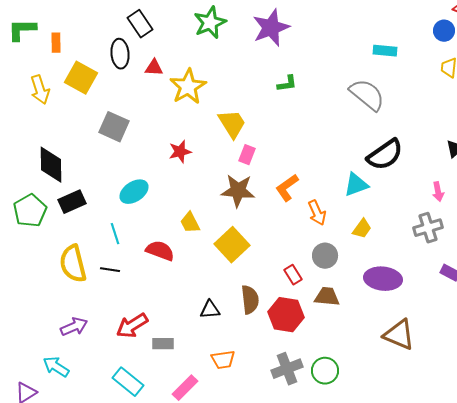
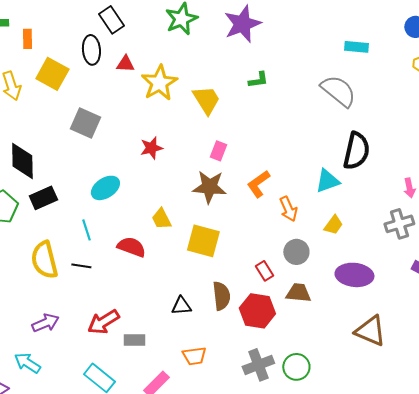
yellow trapezoid: (232, 124) -> (206, 100), moved
black semicircle: (385, 155) -> (356, 151), turned -42
yellow square: (232, 245) -> (203, 241), turned -32

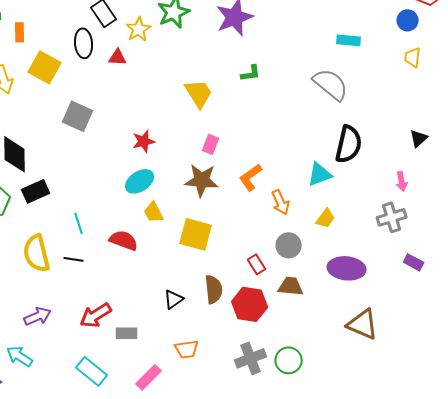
yellow star: (159, 83) -> (139, 29), moved, size x0.7
cyan ellipse: (105, 188) -> (140, 181), moved
black triangle: (181, 306) -> (174, 299), turned -30

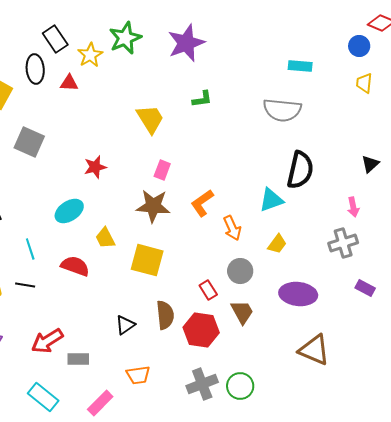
gray semicircle: (331, 84) -> (282, 110), turned 147
cyan ellipse: (140, 181) -> (69, 211), moved
brown trapezoid: (291, 286) -> (242, 312), turned 56

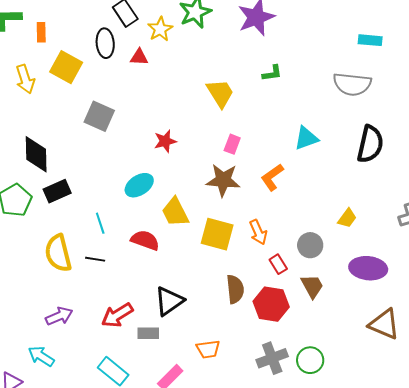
cyan triangle: (271, 200) -> (306, 138), moved
orange arrow: (232, 228) -> (258, 232), moved
yellow trapezoid: (105, 238) -> (175, 212), size x1.4
black triangle: (125, 325) -> (169, 301), moved, size x1.5

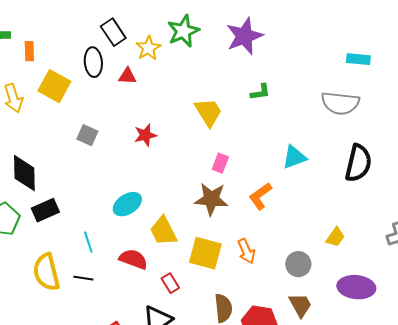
gray square: (99, 116) -> (87, 135), size x0.7
red star: (165, 141) -> (145, 135), moved
red rectangle: (278, 264) -> (170, 283), moved

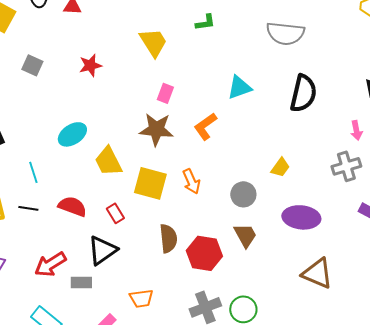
red semicircle: (133, 259) -> (72, 206), moved

